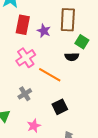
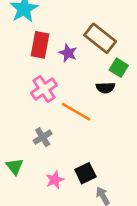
brown rectangle: (68, 20) -> (100, 38), turned -55
black square: (60, 107) -> (85, 173), moved

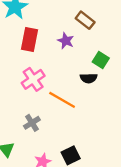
brown rectangle: (100, 38) -> (85, 20), moved, size x0.7
purple star: (68, 53) -> (66, 41), moved

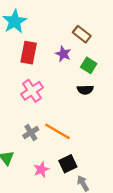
green square: (101, 60) -> (89, 65), moved
orange line: (62, 100) -> (57, 131), moved

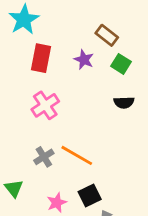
green square: (89, 65) -> (121, 64), moved
black semicircle: (85, 90) -> (124, 103), moved

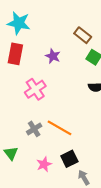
cyan star: (24, 20) -> (19, 23), turned -30
red rectangle: (41, 58) -> (15, 54), moved
purple star: (84, 60) -> (53, 56), moved

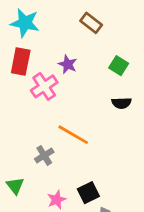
brown rectangle: (83, 35) -> (91, 23), moved
pink cross: (35, 89) -> (44, 86), moved
orange line: (60, 128) -> (73, 135), moved

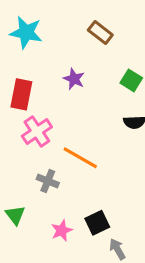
red rectangle: (21, 62) -> (21, 94), moved
pink cross: (44, 86) -> (37, 132), moved
gray cross: (44, 155) -> (48, 181), turned -36

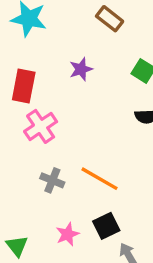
purple star: (74, 79) -> (81, 69), turned 30
orange line: (80, 158) -> (99, 179), moved
green triangle: (15, 215) -> (17, 246), moved

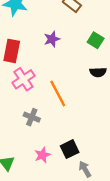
orange line: (99, 179) -> (58, 93), moved, turned 32

